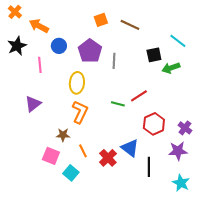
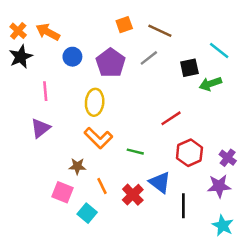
orange cross: (15, 12) -> (18, 31), moved
gray line: (114, 61) -> (149, 58), moved, turned 49
pink line: (40, 65) -> (45, 91), moved
green line: (118, 104) -> (135, 152), moved
orange L-shape: (80, 112) -> (98, 138), turned 110

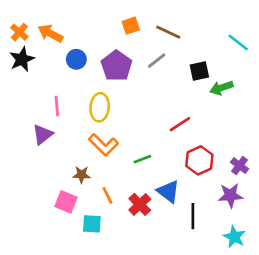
cyan line: (219, 51) -> (238, 42), moved
pink line: (45, 91) -> (57, 106), moved
green line: (135, 152) -> (142, 159), turned -35
cyan square: (87, 213) -> (92, 224), turned -36

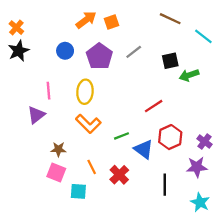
brown line: (168, 32) -> (170, 19), moved
orange arrow: (50, 33) -> (86, 20), moved, turned 115
brown star: (81, 175) -> (58, 149), moved
blue triangle: (168, 191) -> (144, 149), moved

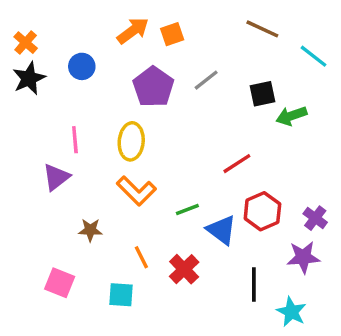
blue circle: (65, 51) -> (82, 66), moved
pink square: (56, 172) -> (60, 283), moved
cyan star: (200, 202) -> (291, 312), moved

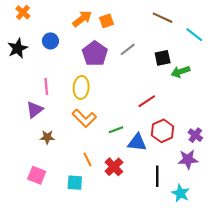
orange cross: (26, 43) -> (23, 12), moved
brown star: (90, 230) -> (47, 137), moved
blue triangle: (222, 230) -> (137, 142), turned -30

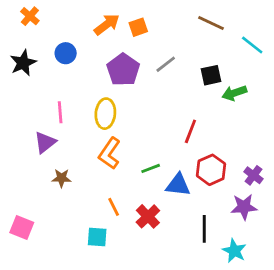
red line: (147, 101) -> (190, 131), turned -36
orange L-shape: (84, 118) -> (109, 153), turned 80
pink square: (37, 175) -> (22, 227), moved

